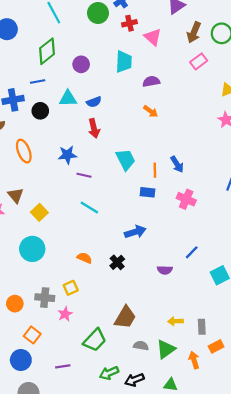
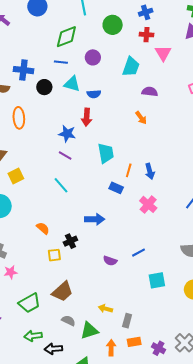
green circle: (98, 13) -> (113, 25), moved
blue line: (38, 81) -> (61, 62), moved
blue star: (67, 155) -> (67, 134), moved
yellow square: (71, 288) -> (54, 255), moved

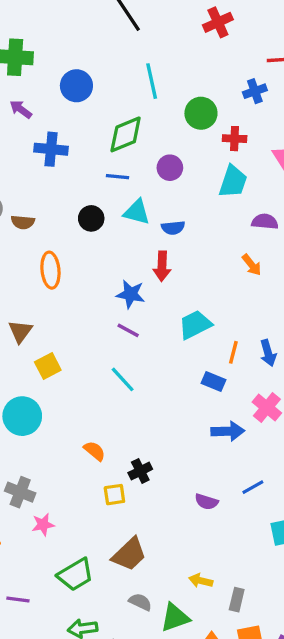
red cross: (147, 35) -> (235, 139), moved
blue cross: (23, 70) -> (51, 149), moved
cyan trapezoid: (106, 153) -> (195, 325), turned -105
blue arrow: (95, 219) -> (228, 431), moved

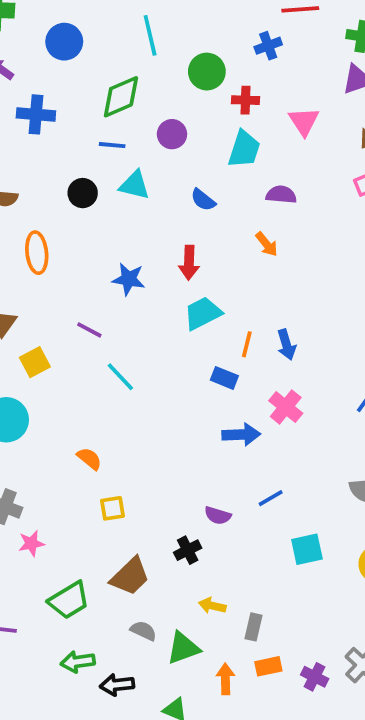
blue semicircle: (173, 228) -> (203, 200), moved, turned 45
red arrow: (162, 266) -> (189, 263), moved
purple line: (128, 330) -> (89, 330), moved
black cross: (140, 471) -> (188, 550), moved

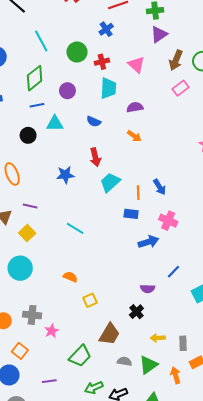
purple line: (89, 330) -> (30, 206), moved

